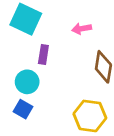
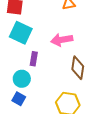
pink arrow: (82, 29) -> (62, 40), size x1.5

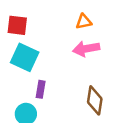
pink arrow: (62, 40) -> (86, 49), moved

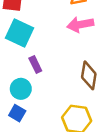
purple rectangle: (41, 89) -> (35, 65), turned -35

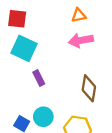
cyan circle: (21, 89) -> (43, 117), moved

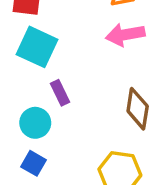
cyan circle: (43, 117) -> (35, 123), moved

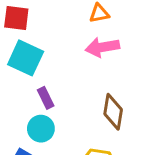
cyan circle: (35, 123) -> (41, 129), moved

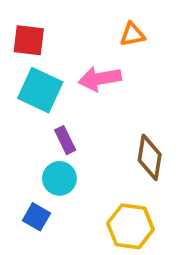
pink arrow: (102, 47) -> (100, 79), moved

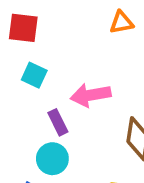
pink arrow: (100, 79) -> (91, 95), moved
cyan square: (40, 90) -> (34, 75), size x0.6

